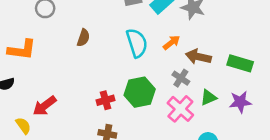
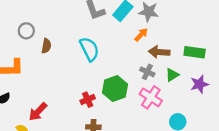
brown semicircle: (83, 38) -> (46, 46), moved
cyan semicircle: (137, 43) -> (89, 49), moved
orange arrow: (172, 43) -> (141, 35), moved
green triangle: (209, 98) -> (172, 75), moved

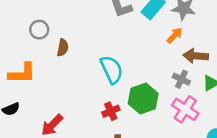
cyan semicircle: (89, 49) -> (112, 70), moved

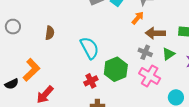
gray circle: (39, 30) -> (13, 27), moved
orange L-shape: (22, 73) -> (31, 70), moved, turned -40

